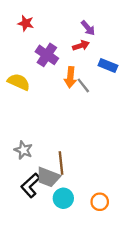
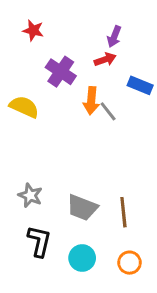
purple arrow: (88, 28) -> (114, 37), turned 63
brown line: (61, 163) -> (123, 212), moved
gray trapezoid: (48, 177) -> (82, 208), moved
black L-shape: (30, 185) -> (39, 241), turned 145

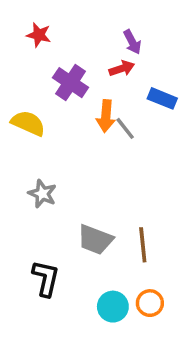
purple arrow: (114, 37) -> (132, 42), turned -50
gray star: (30, 195) -> (42, 194), moved
cyan circle: (82, 258) -> (113, 307), moved

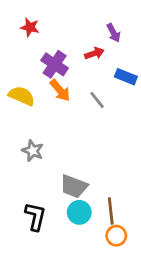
purple arrow: (132, 42) -> (114, 33), moved
orange arrow: (106, 116) -> (60, 90), moved, turned -45
brown line: (143, 245) -> (111, 211), moved
cyan circle: (113, 307) -> (79, 212), moved

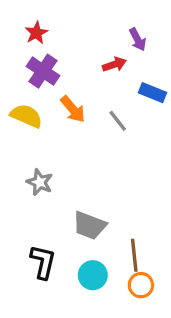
red star: (30, 27) -> (36, 33), turned 30
purple cross: (55, 64) -> (43, 71), moved
cyan circle: (79, 212) -> (93, 275), moved

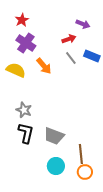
purple arrow: (138, 40) -> (83, 24), turned -40
gray line: (118, 121) -> (71, 58), moved
black L-shape: (43, 262) -> (26, 133), moved

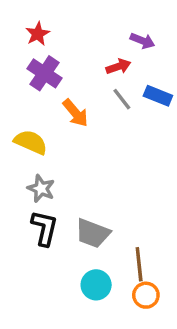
yellow semicircle: (16, 70) -> (31, 142), moved

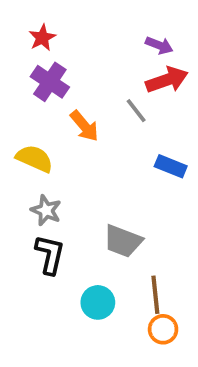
red arrow: (118, 66) -> (167, 80), moved, size x1.5
blue rectangle: (158, 96) -> (171, 166), moved
gray trapezoid: (93, 233) -> (123, 241), moved
cyan circle: (96, 285) -> (98, 302), moved

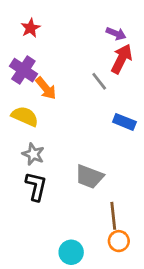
red arrow: (167, 80) -> (122, 59), turned -44
purple cross: (50, 82) -> (23, 70), moved
orange arrow: (84, 126) -> (46, 88), moved
cyan circle: (98, 302) -> (71, 252), moved

